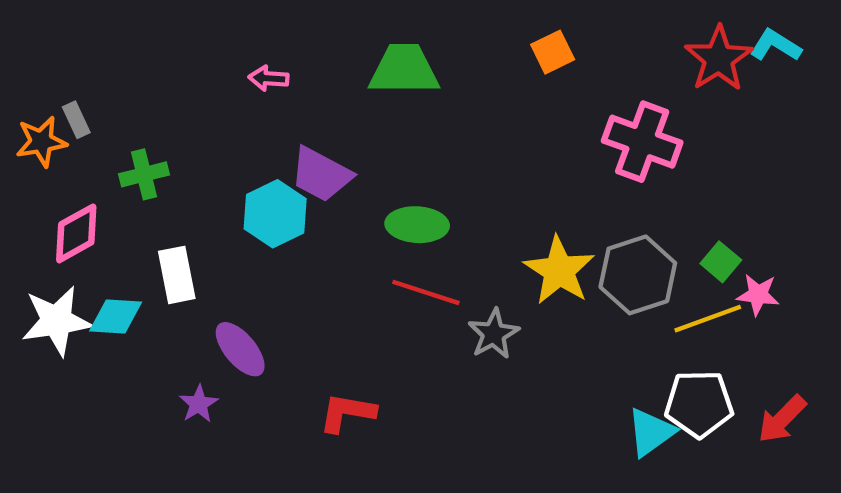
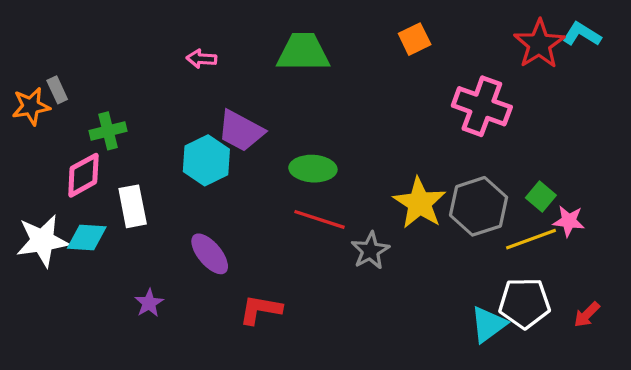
pink diamond: (76, 233) -> (83, 175), moved
purple ellipse: (240, 349) -> (210, 254), moved
red arrow: (782, 419) -> (587, 315), size x0.7

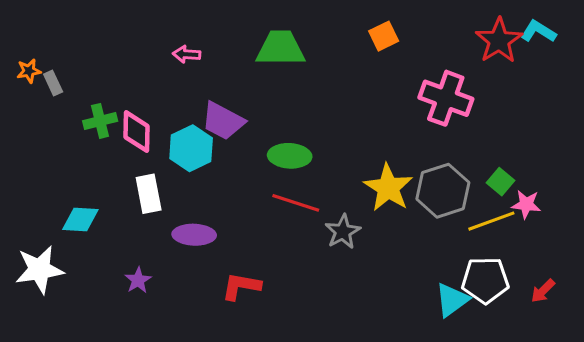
orange star: (31, 106) -> (29, 71), moved, size x0.7
pink diamond: (83, 175) -> (136, 132), moved, turned -60
white rectangle: (133, 206) -> (149, 194), moved
white star: (42, 241) -> (39, 270), moved
purple ellipse: (210, 254) -> (194, 235), turned -48

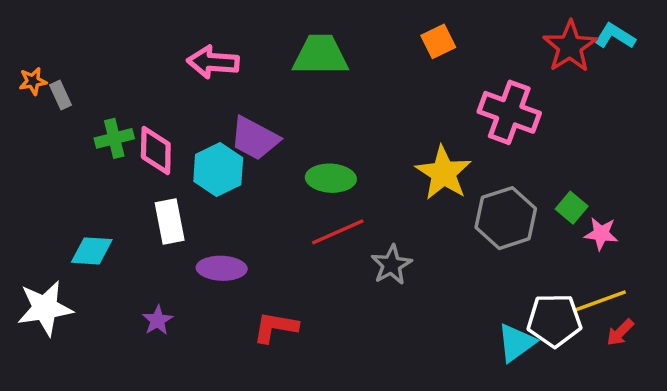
pink arrow: (187, 54) -> (213, 62), size x1.6
yellow star: (388, 188) -> (443, 173), moved
red line: (296, 203) -> (338, 232), turned -42
yellow line: (491, 221) -> (599, 301), moved

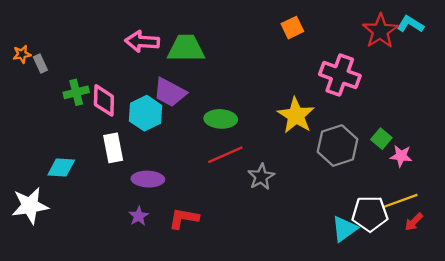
green trapezoid: (320, 55) -> (186, 48), moved
purple star: (158, 320) -> (139, 216), moved

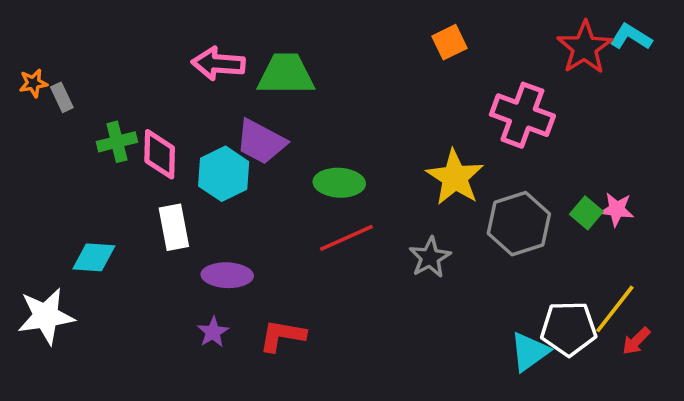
pink star: (401, 156) -> (617, 209), moved
gray star: (261, 177) -> (430, 257), moved
yellow line: (400, 201) -> (615, 309), turned -32

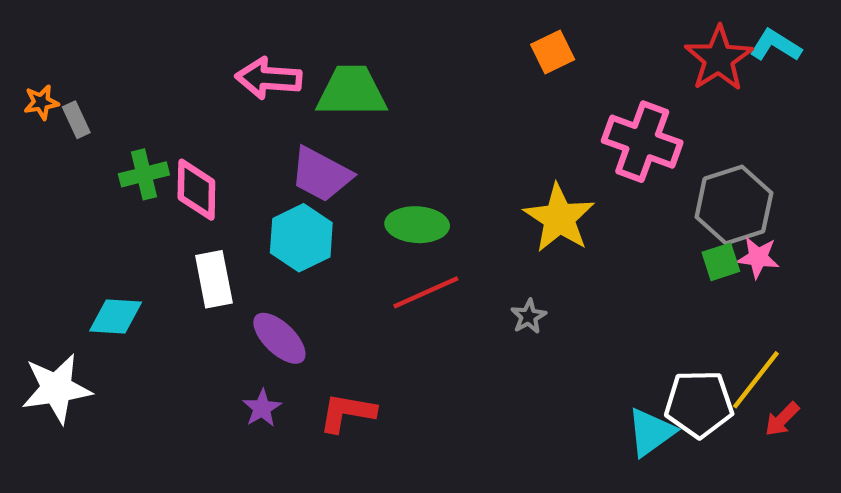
cyan hexagon: (224, 174) -> (301, 238), moved
green square: (586, 213) -> (721, 262), turned 32
gray hexagon: (519, 224) -> (734, 205), moved
gray star: (430, 257) -> (529, 316), size x0.7
purple ellipse: (227, 275) -> (279, 338), turned 42

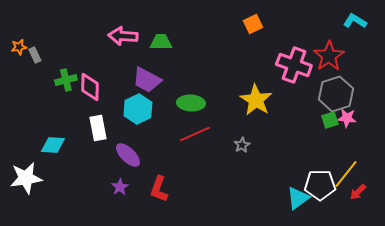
red star: (719, 59) -> (329, 56), moved
green trapezoid: (352, 91) -> (161, 42), size x0.7
red L-shape: (347, 413) -> (159, 189), turned -80

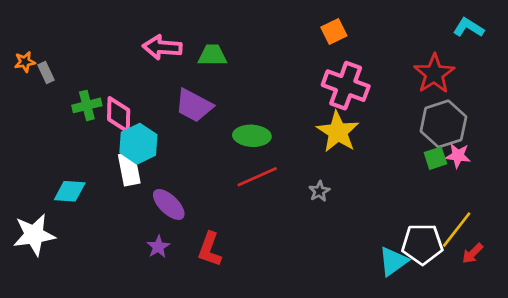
pink cross: (294, 65) -> (346, 86), moved
cyan hexagon: (138, 109) -> (138, 144), moved

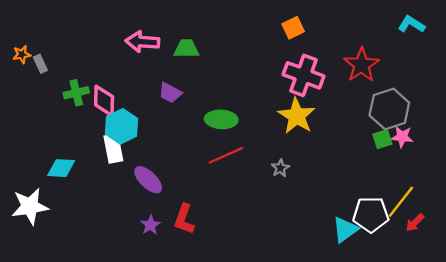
red star: (434, 74) -> (362, 65), moved
purple trapezoid: (194, 105) -> (170, 93), size x0.7
purple star: (158, 247) -> (150, 225), moved

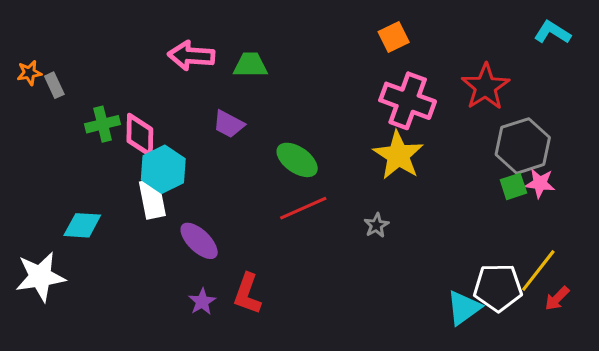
green ellipse: (221, 119) -> (297, 160), turned 32

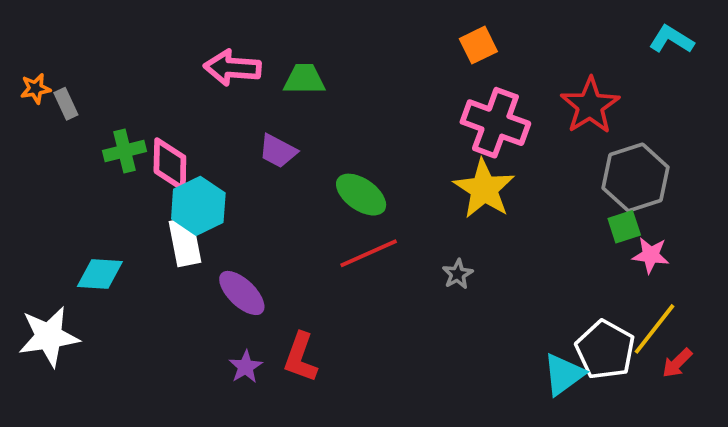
pink star: (540, 183) -> (651, 255), moved
white pentagon: (498, 288) -> (605, 350), turned 30

